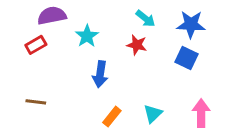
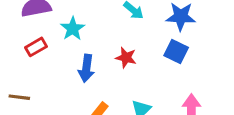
red rectangle: (36, 45) -> (36, 47), moved
red star: (137, 45) -> (126, 58), moved

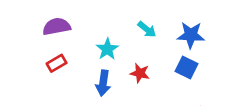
cyan star: (73, 29) -> (107, 49), moved

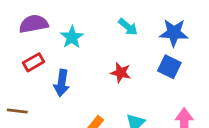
cyan star: (107, 49) -> (72, 37), moved
blue arrow: (103, 83) -> (62, 83), moved

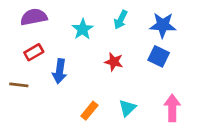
cyan arrow: (128, 27) -> (121, 20), turned 78
cyan star: (72, 37) -> (83, 29), moved
brown line: (17, 111) -> (19, 85), moved

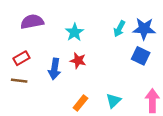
cyan arrow: (121, 20) -> (119, 29), moved
red rectangle: (34, 52) -> (21, 58), moved
red star: (114, 62) -> (78, 61), moved

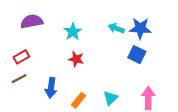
cyan arrow: (119, 29) -> (116, 28), turned 84
blue arrow: (54, 69) -> (51, 88), moved
brown line: (19, 81) -> (19, 79), turned -35

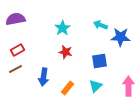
purple semicircle: (32, 21) -> (16, 19), moved
blue star: (140, 28) -> (120, 37), moved
blue square: (137, 55) -> (100, 61), moved, turned -35

